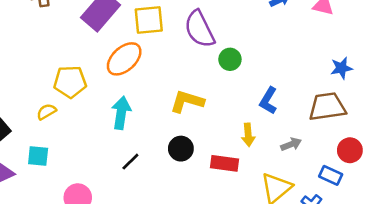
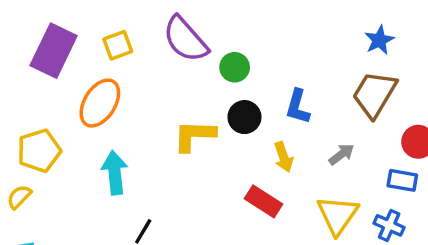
yellow square: (149, 20) -> (118, 45), size x0.7
brown trapezoid: (327, 107) -> (374, 94), turned -36
black circle: (181, 149) -> (244, 117), moved
red rectangle: (225, 163) -> (263, 201), turned 40

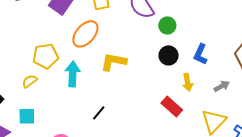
yellow L-shape: (194, 136) -> (114, 62), moved
cyan arrow: (115, 173) -> (73, 74), moved

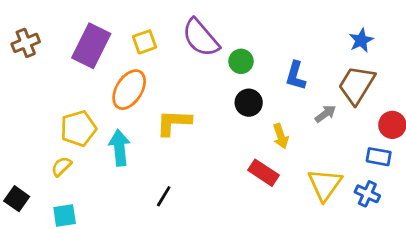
blue L-shape: (200, 54) -> (296, 76), moved
gray arrow: (222, 86) -> (325, 114), moved

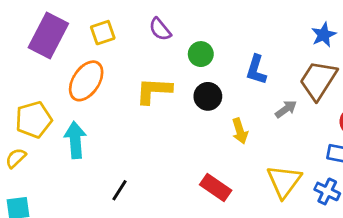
purple semicircle: (201, 38) -> (160, 29), size x0.6
yellow L-shape: (174, 122) -> (154, 91), moved
red rectangle: (264, 173) -> (216, 188), moved

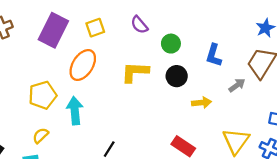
yellow arrow: (240, 131) -> (202, 103), turned -78
yellow semicircle: (16, 158) -> (41, 136), moved

